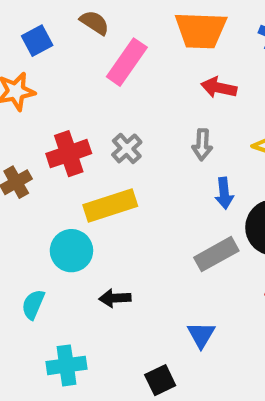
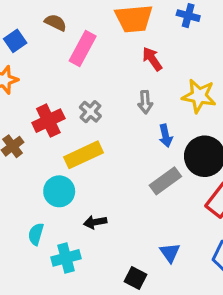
red arrow: (219, 88) -> (152, 59), turned 50
blue triangle: (201, 335) -> (170, 253), moved
cyan cross: (67, 365) -> (66, 258), moved
black square: (160, 380) -> (136, 278), turned -30

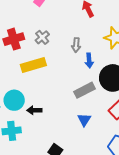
gray arrow: (145, 102) -> (76, 45), moved
cyan circle: (59, 191) -> (14, 100), moved
blue triangle: (170, 253) -> (84, 120), moved

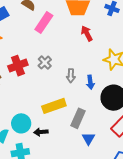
gray arrow: (76, 45) -> (71, 76), moved
yellow rectangle: (33, 65) -> (54, 106), moved
gray rectangle: (85, 90) -> (78, 118), moved, turned -36

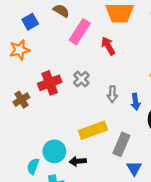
red arrow: (87, 33) -> (108, 46), moved

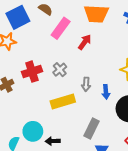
blue square: (30, 22) -> (18, 17), size x1.6
red arrow: (108, 46) -> (85, 42), turned 63
yellow rectangle: (93, 130) -> (63, 102), moved

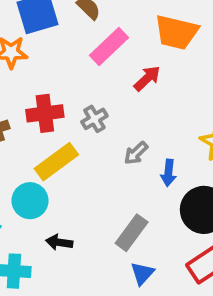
gray arrow: (86, 84) -> (136, 153), turned 32
yellow rectangle: (63, 102) -> (56, 162), moved, turned -30
cyan circle: (33, 131) -> (30, 201), moved

